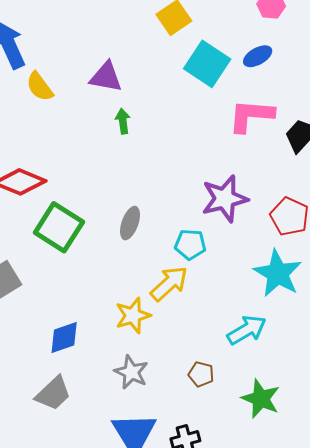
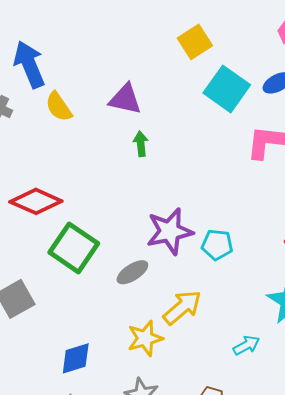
purple star: (225, 199) -> (170, 231), moved
gray ellipse: (130, 223) -> (132, 272), moved, turned 36
cyan pentagon: (190, 244) -> (217, 245), moved
cyan arrow: (247, 330) -> (246, 345), moved, size x0.7

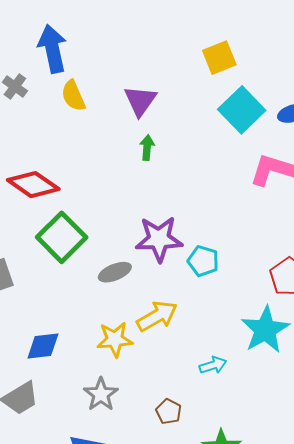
purple triangle: (125, 99) -> (140, 101), turned 42

